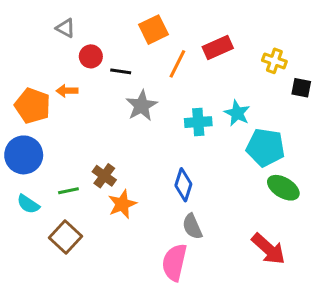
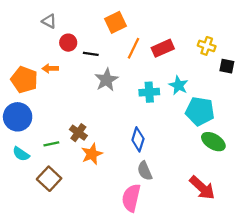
red rectangle: (218, 47) -> (163, 48), moved

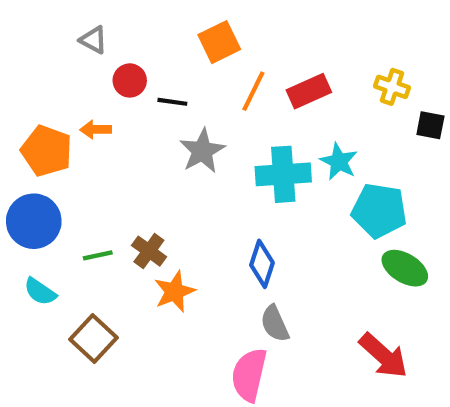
cyan cross: (149, 92) -> (283, 174), size x1.4
green line: (51, 144) -> (98, 255), moved

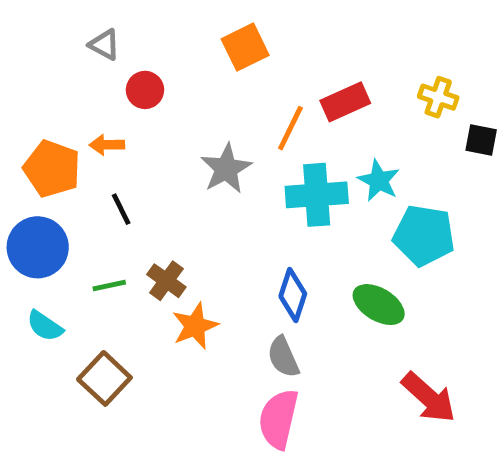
orange line: (253, 91) -> (290, 128), moved
black line: (172, 102) -> (121, 209), moved, turned 56
green ellipse: (405, 268) -> (379, 305), moved
gray semicircle: (275, 324) -> (283, 357), moved

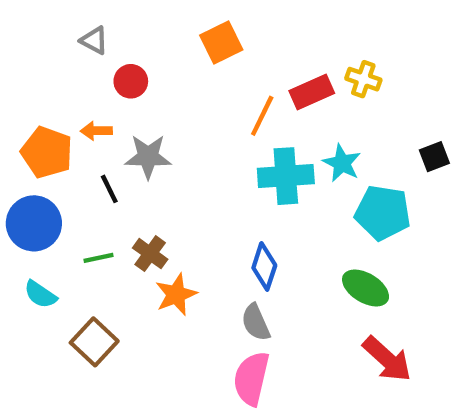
yellow cross: (438, 97) -> (363, 79), moved
black square: (481, 140) -> (434, 157), moved, turned -32
gray star: (226, 169) -> (148, 157), moved, turned 30
green ellipse: (379, 305) -> (366, 288), moved

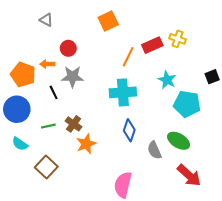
red circle: (131, 81) -> (68, 48), moved
cyan cross: (286, 176) -> (123, 92), moved
gray semicircle: (256, 322) -> (154, 150), moved

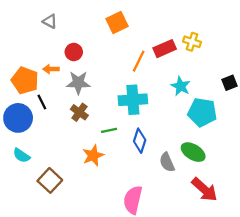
black line: (54, 92) -> (42, 102), moved
brown cross: (74, 124) -> (79, 112), moved
green line: (48, 126) -> (109, 130), moved

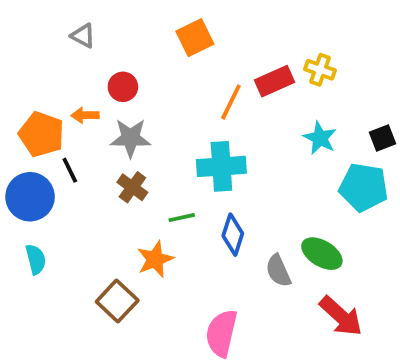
cyan star: (181, 86) -> (320, 138), moved
cyan pentagon: (202, 112) -> (364, 187), moved
cyan semicircle: (21, 155) -> (36, 259), turned -138
brown square: (50, 180) -> (117, 301), moved

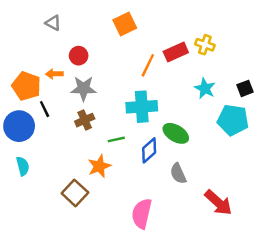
brown cross: (132, 187) -> (85, 120), turned 30
blue diamond: (233, 235) -> (149, 150), turned 30
green ellipse: (322, 254) -> (176, 133), moved

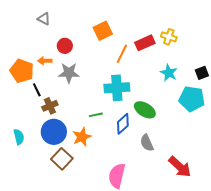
orange square: (125, 24) -> (103, 31), moved
brown cross: (85, 120) -> (50, 106), moved
blue circle: (19, 126) -> (54, 132), moved

